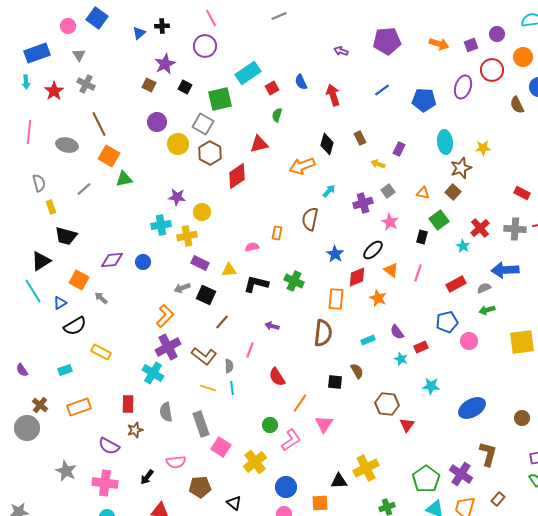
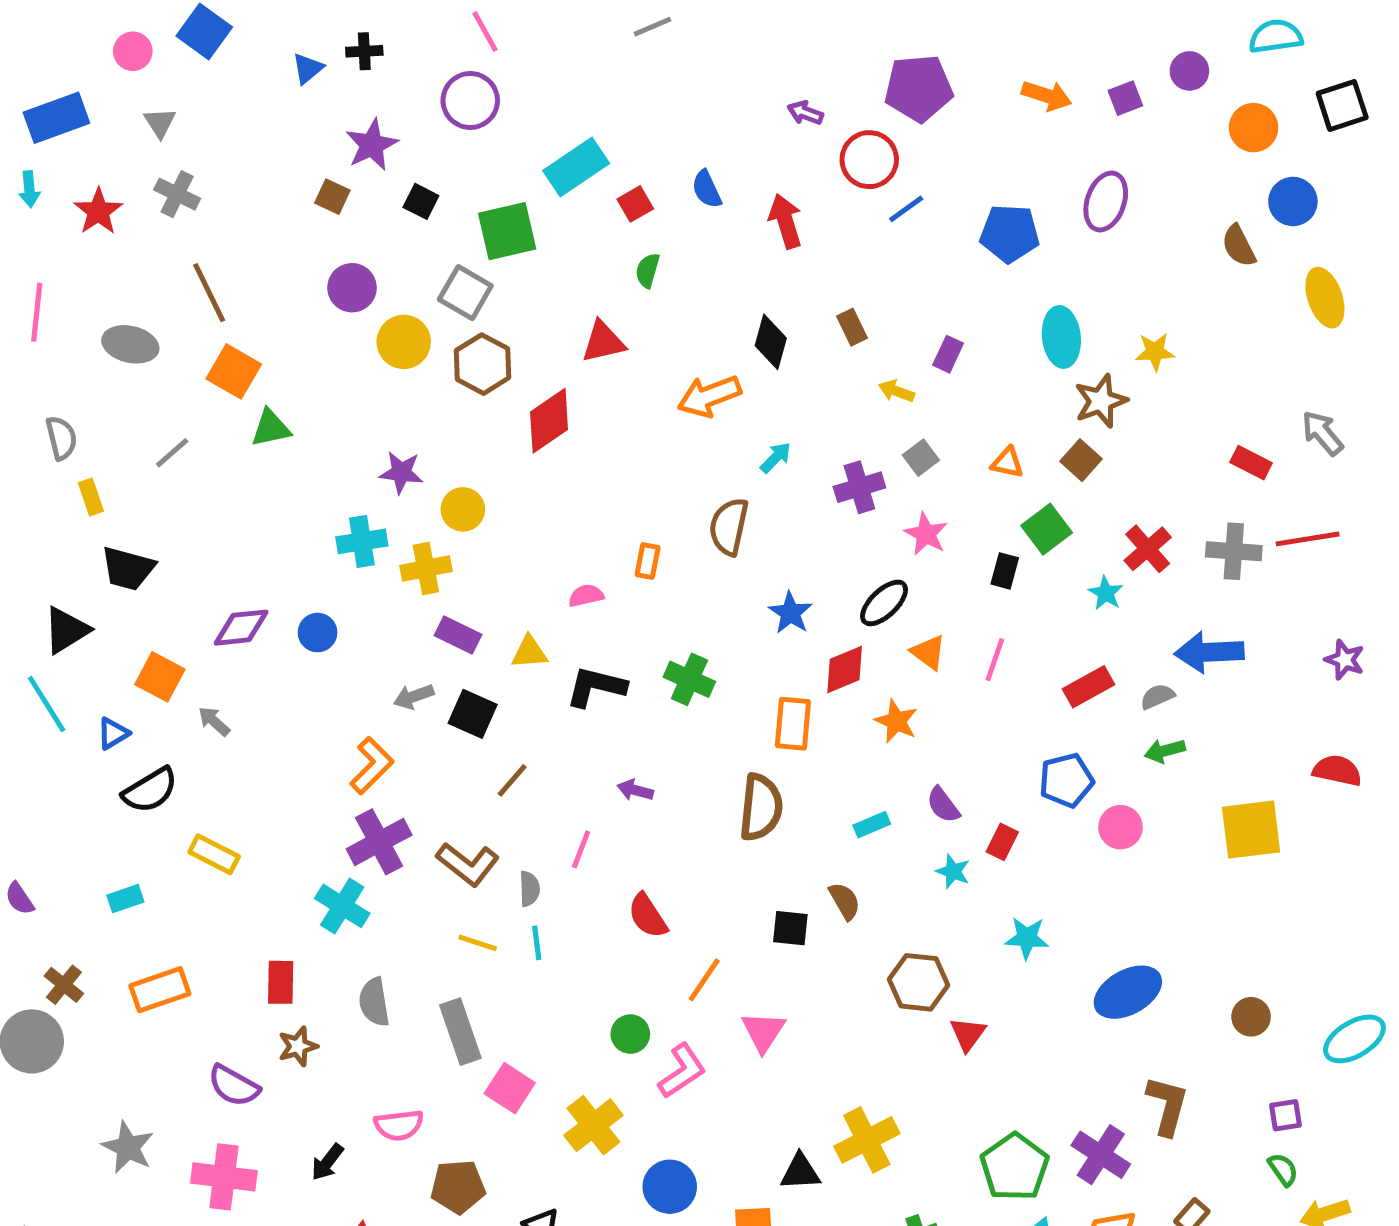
red circle: (492, 70) -> (869, 160), moved
red rectangle: (421, 347) -> (1002, 842), turned -40

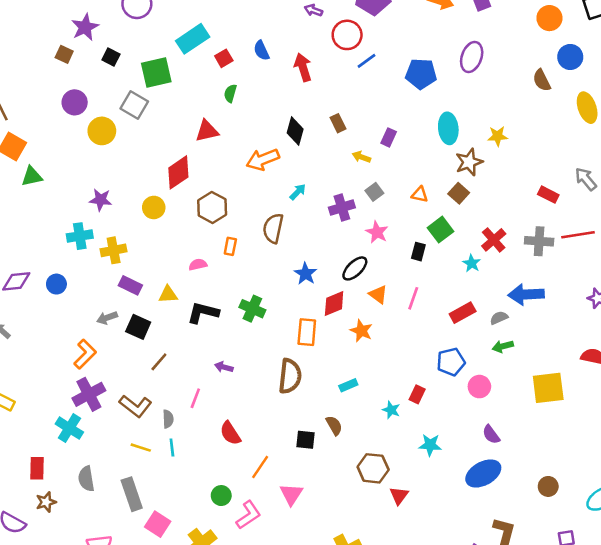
brown hexagon: (483, 364) -> (212, 207), moved
yellow circle: (463, 509) -> (154, 207), moved
purple semicircle: (943, 805) -> (491, 435), moved

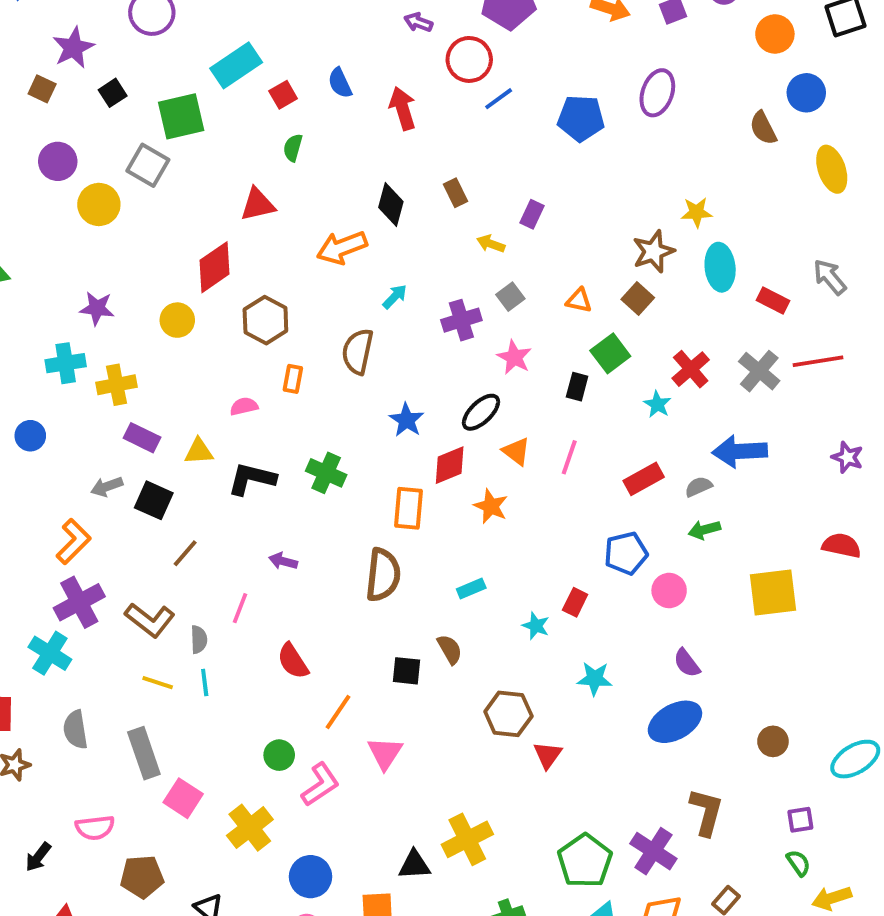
black square: (111, 57) -> (113, 93), turned 30
cyan ellipse: (448, 128) -> (720, 267), moved
gray cross: (539, 241) -> (759, 371), turned 36

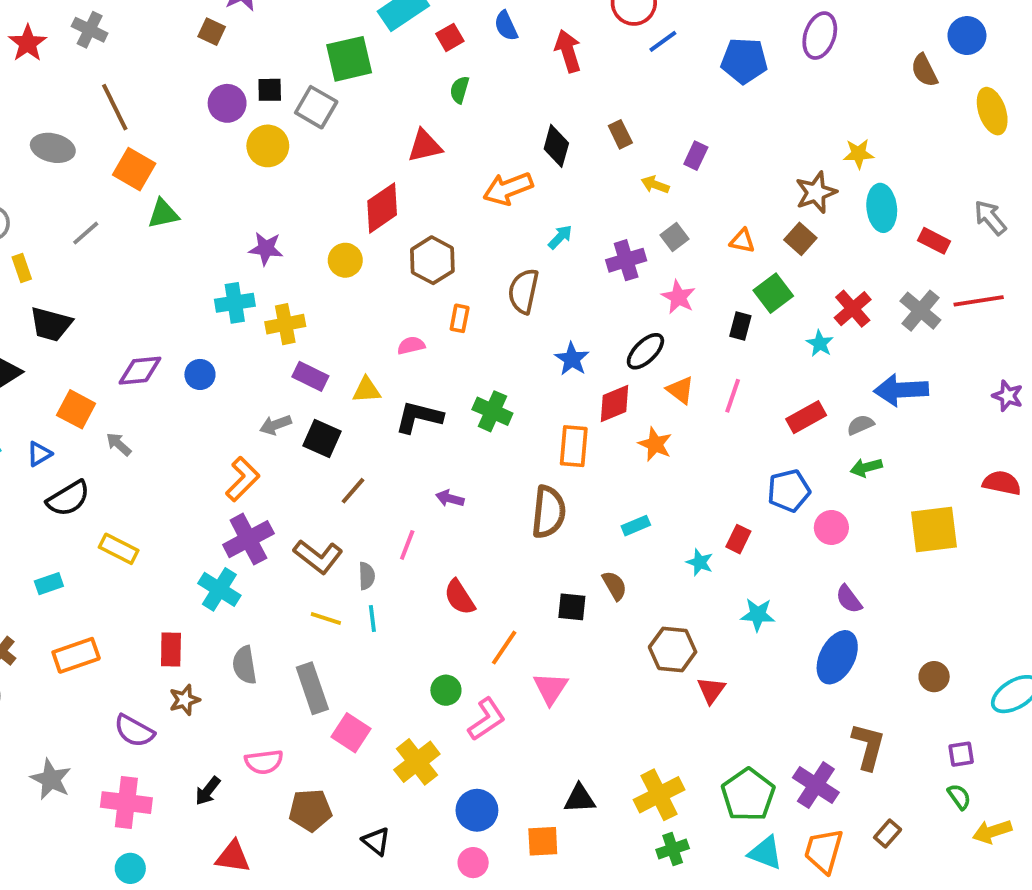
black square: (113, 93) -> (270, 90), moved, turned 32
blue ellipse: (675, 722) -> (837, 657), turned -34
yellow cross: (467, 839) -> (659, 795), moved

